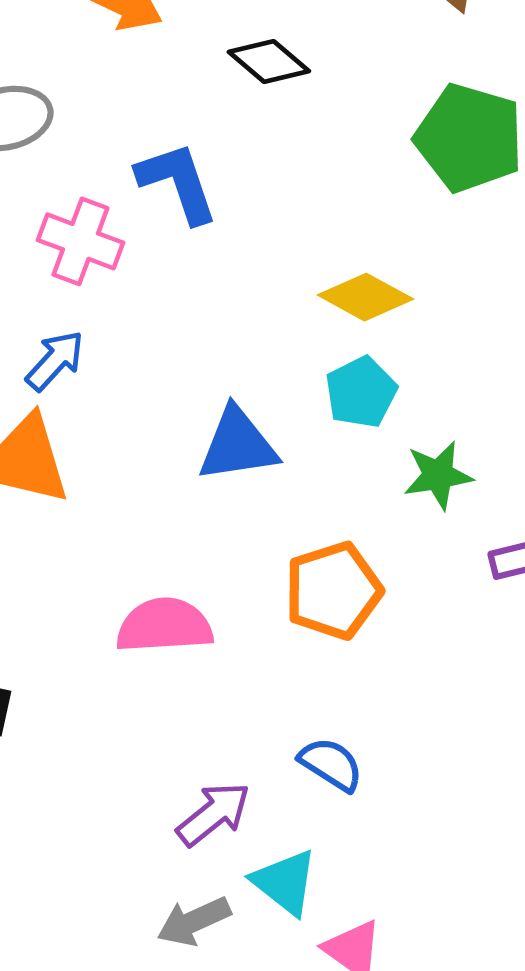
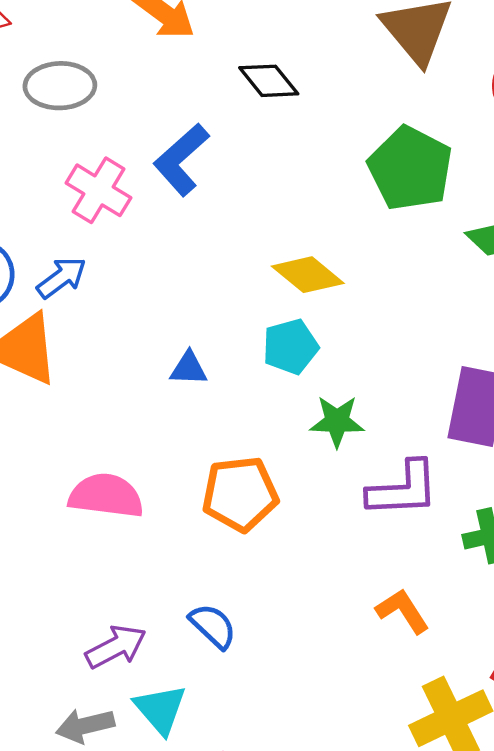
blue L-shape: (178, 182) -> (181, 160), turned -124
blue triangle: (238, 445) -> (189, 368), size x0.6

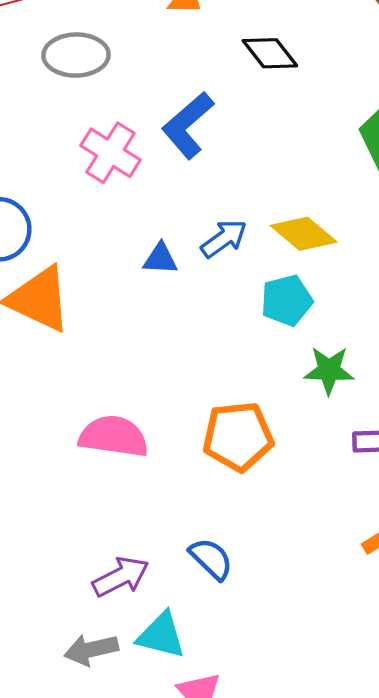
blue arrow: (62, 278) -> (224, 239), moved
blue triangle: (189, 368) -> (160, 259), moved
cyan triangle: (160, 709) -> (161, 635), turned -36

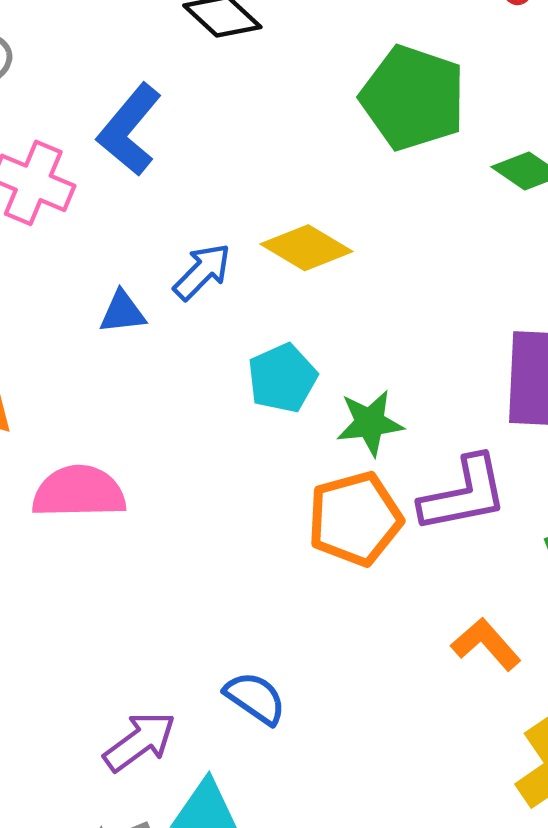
cyan pentagon: (287, 300) -> (282, 378), moved
pink semicircle: (114, 436) -> (79, 492), moved
orange pentagon: (238, 436) -> (355, 519), moved

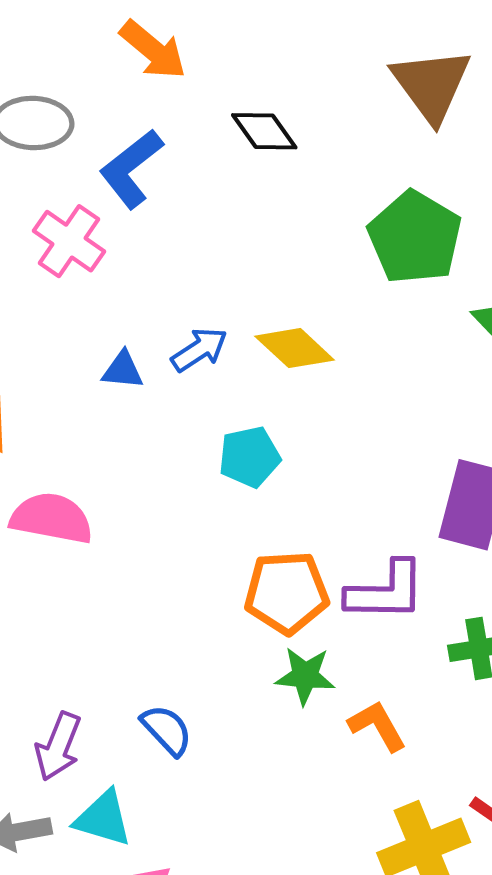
blue L-shape: (129, 130) -> (131, 169), moved
green star: (370, 423) -> (305, 676), moved
purple arrow: (140, 742) -> (58, 746), turned 136

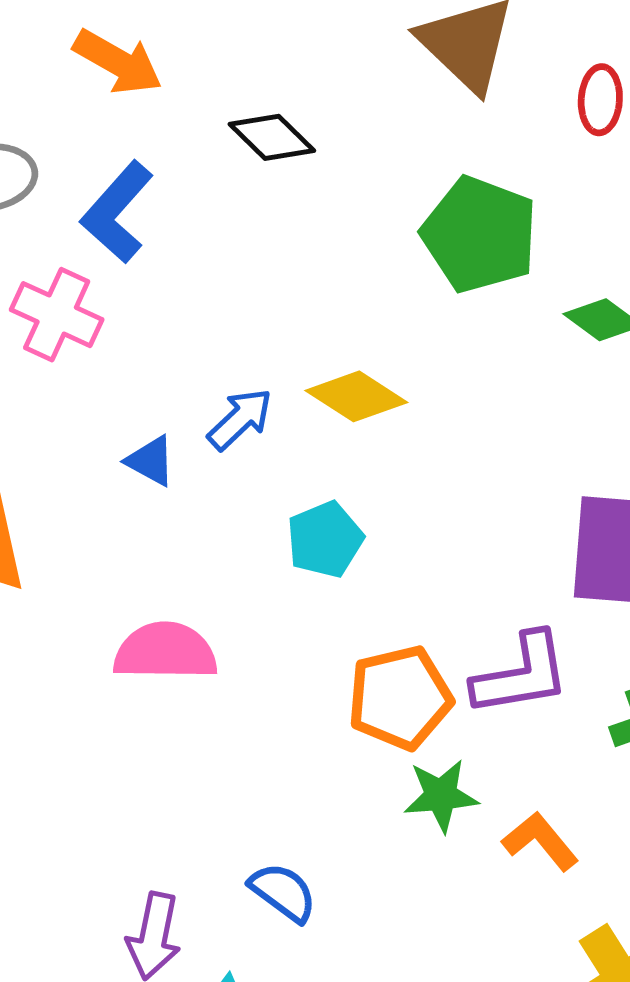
blue triangle: (123, 370) -> (151, 461), turned 33
pink semicircle: (52, 518) -> (165, 651), moved

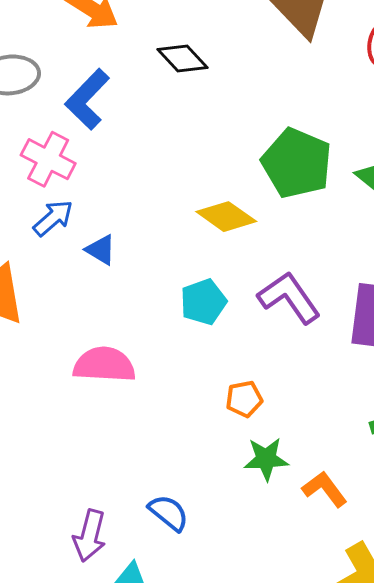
green pentagon: (480, 235) -> (297, 163), moved
blue arrow: (240, 419) -> (53, 218), moved
purple L-shape: (521, 674) -> (289, 298), moved, turned -118
orange pentagon: (400, 698) -> (244, 399), size x0.6

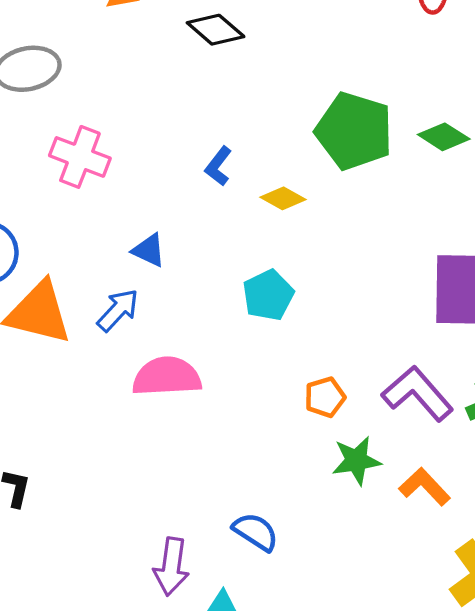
blue L-shape: (87, 99) -> (218, 166), moved, size x0.6
yellow diamond: (226, 217) -> (283, 198), size x0.7
blue arrow: (53, 218) -> (118, 310), moved
purple L-shape: (289, 298) -> (418, 394), moved

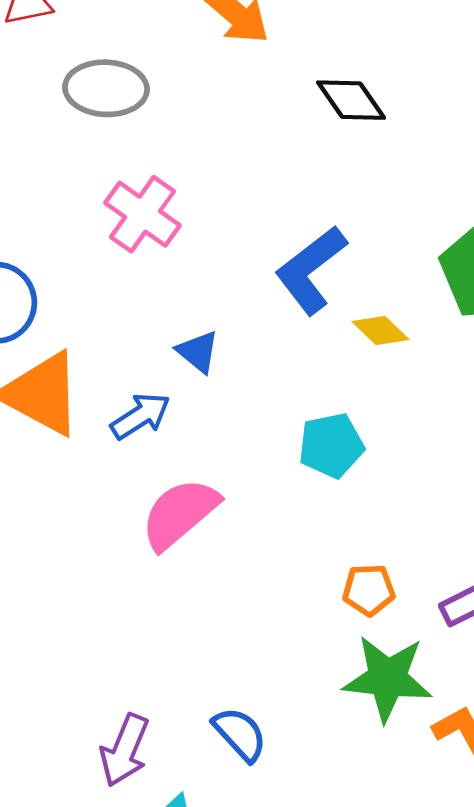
blue L-shape: (218, 166) -> (311, 270), size x1.8
pink semicircle: (167, 376) -> (180, 514), turned -52
green star: (356, 461) -> (387, 678), size x1.4

